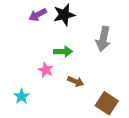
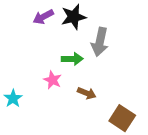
gray arrow: (103, 39) -> (100, 42), moved
cyan star: (22, 96) -> (13, 98), moved

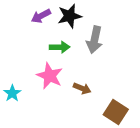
green arrow: (72, 59) -> (60, 47), moved
pink star: (53, 80) -> (50, 76), size x1.5

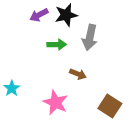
pink star: (50, 76) -> (55, 102), moved
brown arrow: (82, 88) -> (78, 74), moved

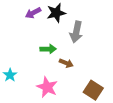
green arrow: (57, 45) -> (48, 49), moved

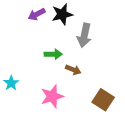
pink star: (47, 87) -> (52, 96), turned 30

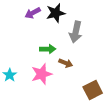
pink star: (52, 96) -> (42, 74), moved
brown square: (103, 100) -> (93, 90), turned 30

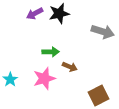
gray arrow: (76, 32) -> (103, 32), moved, turned -85

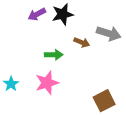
brown arrow: (70, 67) -> (82, 42), moved

